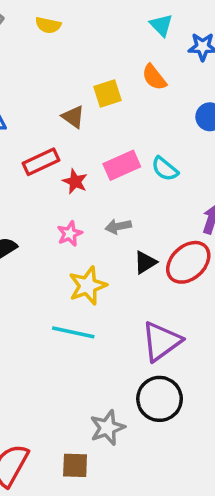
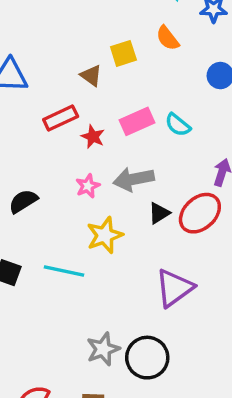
gray arrow: (118, 226) -> (134, 179), size x1.6
cyan line: (73, 332) -> (64, 271), moved
black circle: (160, 399) -> (147, 358), moved
gray star: (107, 428) -> (103, 349), moved

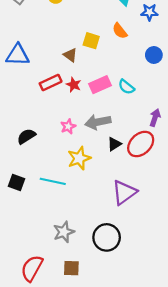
yellow square: (123, 53) -> (91, 41), turned 35
red star: (93, 137) -> (74, 85), moved
gray star: (103, 349) -> (64, 232), moved

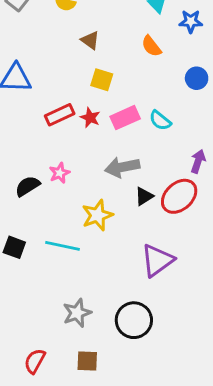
yellow square: (91, 41) -> (102, 80), moved
brown triangle: (70, 55) -> (90, 40), moved
pink star: (68, 126) -> (60, 173), moved
red semicircle: (32, 268) -> (35, 361), size x0.7

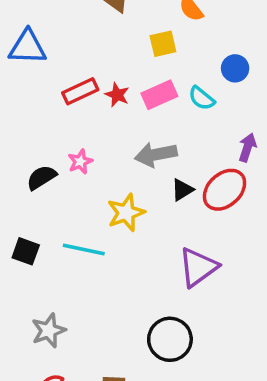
blue circle: (197, 78) -> (235, 68), moved
yellow square: (102, 80) -> (163, 44), moved, turned -30
gray star: (77, 313) -> (49, 330), moved

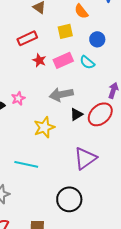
blue circle: (235, 68) -> (97, 39), moved
red rectangle: (80, 91) -> (27, 38), moved
cyan line: (84, 250) -> (26, 164), moved

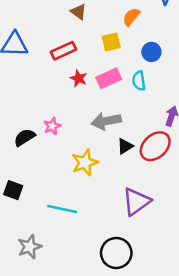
orange semicircle: (81, 11) -> (131, 17), turned 77
cyan semicircle: (87, 62) -> (139, 81), turned 42

